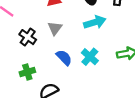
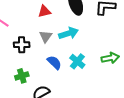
cyan arrow: (95, 22) -> (69, 33), moved
black cross: (28, 37) -> (22, 45), turned -35

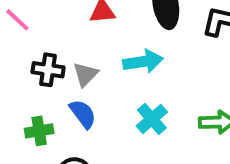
gray triangle: (46, 36) -> (86, 74), moved
blue semicircle: (54, 62) -> (83, 114), moved

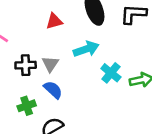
cyan cross: (152, 119) -> (111, 73), moved

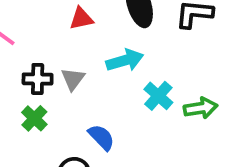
blue semicircle: (53, 90) -> (101, 137), moved
green cross: (27, 106) -> (34, 118), moved, turned -30

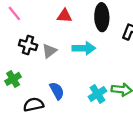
cyan cross: (158, 96) -> (97, 94), moved
green cross: (34, 118) -> (13, 79), moved

